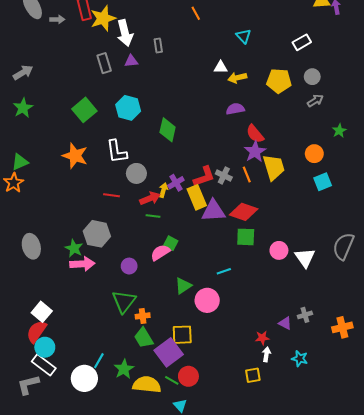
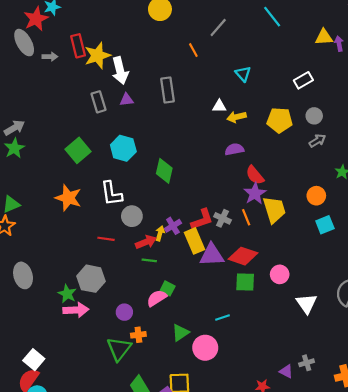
gray rectangle: (158, 45) -> (168, 90), moved, size x1.6
gray arrow: (23, 72) -> (14, 128), moved
gray ellipse: (31, 246) -> (23, 275), moved
pink circle: (279, 250) -> (280, 274), moved
orange cross: (143, 316) -> (138, 335), moved

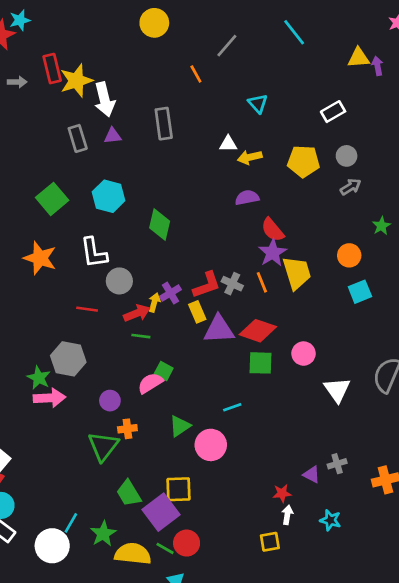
yellow rectangle: (194, 241) -> (197, 312), size x0.7

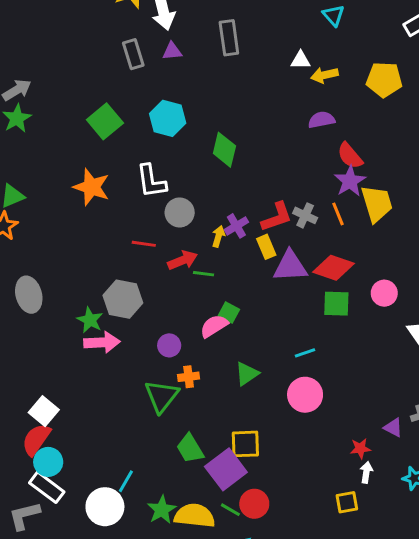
red arrow: (137, 313) -> (183, 260), moved
pink circle: (211, 445) -> (305, 395), moved
green star: (103, 534) -> (162, 510), moved

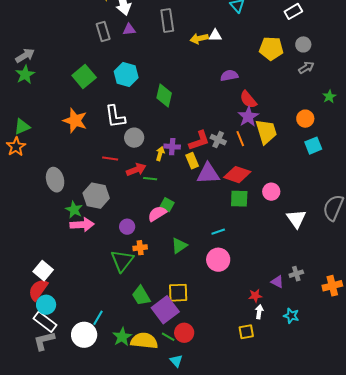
yellow arrow: (324, 75) -> (199, 38), moved
purple cross: (236, 226) -> (172, 147), turned 35
gray ellipse: (29, 295) -> (55, 180), moved
gray L-shape: (24, 516) -> (44, 341), moved

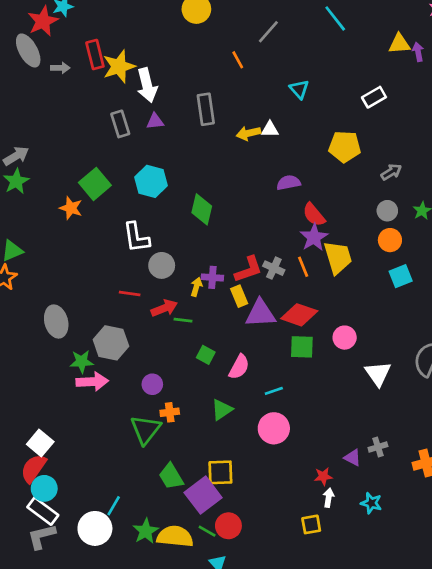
gray circle: (303, 44) -> (387, 211), moved
orange star: (75, 121) -> (71, 208), moved, size x0.7
green star: (74, 210) -> (82, 362), turned -30
pink semicircle: (157, 214) -> (239, 367), moved, turned 150

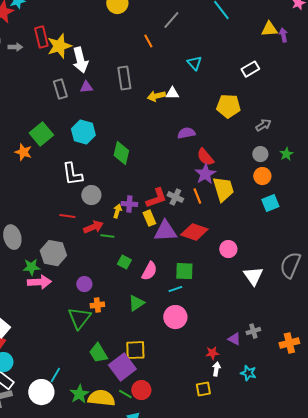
green square: (302, 347) -> (184, 271), moved

